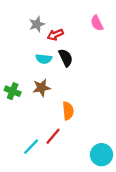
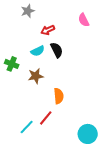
gray star: (37, 24) -> (28, 11), moved
cyan semicircle: (44, 59) -> (38, 51), turned -32
green cross: (13, 91) -> (12, 64), moved

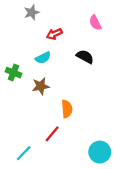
black semicircle: (57, 50) -> (85, 57), moved, turned -35
cyan line: (27, 127) -> (24, 153), moved

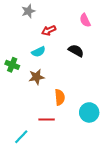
red line: (52, 134) -> (47, 120), turned 49
cyan circle: (100, 152) -> (89, 112), moved

